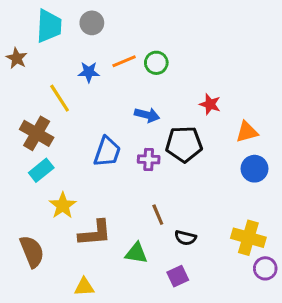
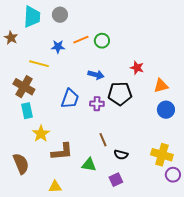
yellow line: (60, 98) -> (39, 64), turned -42
cyan rectangle: (41, 170) -> (27, 111), turned -63

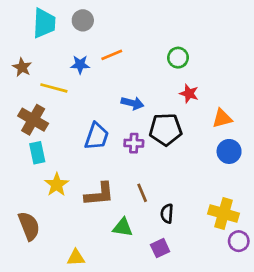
brown star: (11, 38) -> (22, 67), moved
green circle: (102, 41) -> (178, 58), moved
brown L-shape: (62, 152) -> (99, 194), moved
black semicircle: (121, 155) -> (167, 214), turned 80

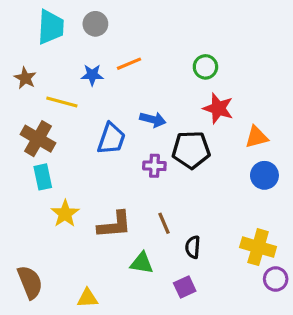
red star: (189, 93) -> (218, 108), size x1.4
blue trapezoid: (97, 136) -> (111, 139), moved
brown semicircle: (29, 226) -> (30, 282), moved

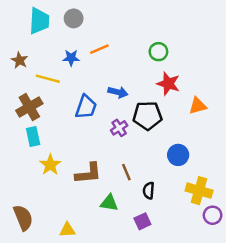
brown cross: (38, 139) -> (29, 107), turned 30
purple cross: (154, 166) -> (119, 128), turned -35
blue circle: (264, 175) -> (178, 155), moved

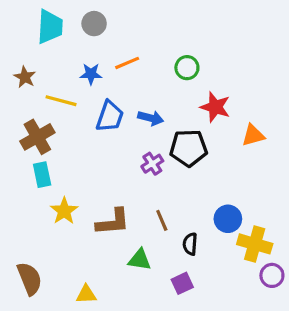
green circle: (158, 52) -> (187, 68), moved
blue trapezoid: (86, 107) -> (110, 116), moved
blue circle: (178, 155) -> (228, 219), moved

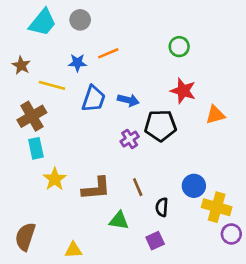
cyan trapezoid: (50, 27) -> (43, 23), turned 36
green circle: (187, 68) -> (179, 47), moved
brown semicircle: (30, 279) -> (25, 237), turned -140

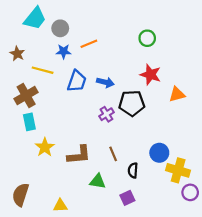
gray circle: (80, 20) -> (60, 28), moved

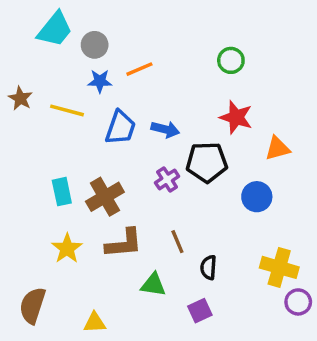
brown star: (17, 54) -> (20, 98), moved
brown cross: (26, 95) -> (105, 197), moved
cyan rectangle: (29, 122) -> (62, 192), moved
yellow star: (45, 147) -> (67, 248), moved
blue circle: (159, 153) -> (257, 197), moved

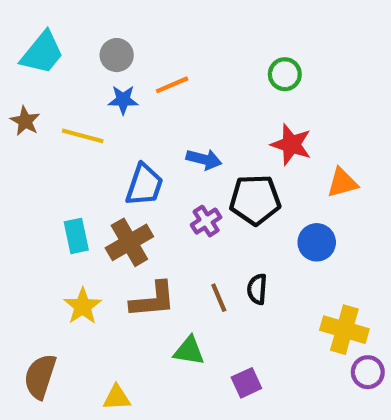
cyan trapezoid: (55, 29) -> (42, 53), moved
blue trapezoid: (120, 128) -> (144, 185), moved
black semicircle: (208, 267) -> (257, 289), moved

